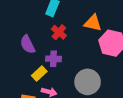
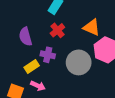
gray circle: (88, 82) -> (79, 62), moved

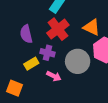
red cross: (57, 30) -> (58, 29), size x1.5
pink arrow: (38, 86) -> (54, 76), moved

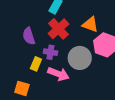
yellow rectangle: (31, 64) -> (36, 64), turned -32
pink arrow: (54, 76) -> (58, 74), size x1.5

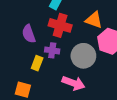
red cross: (58, 29) -> (60, 25), turned -30
pink arrow: (58, 74) -> (74, 83), moved

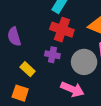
purple semicircle: (29, 34) -> (14, 37), moved
yellow rectangle: (37, 63) -> (28, 69), moved, turned -72

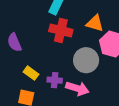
purple cross: (52, 55) -> (55, 80), moved

